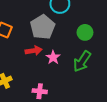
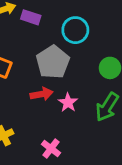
pink cross: (40, 91) -> (51, 149), turned 32

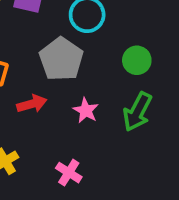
red arrow: (42, 94) -> (32, 104), moved

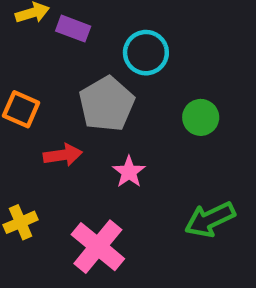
green arrow: (137, 112) -> (210, 219), moved, turned 30
pink cross: (69, 173) -> (98, 247), size x1.6

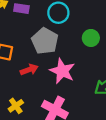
pink star: (129, 172) -> (62, 71), size x1.6

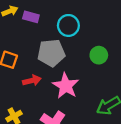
gray pentagon: (45, 41) -> (51, 53), turned 30

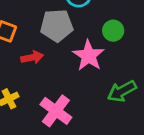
pink star: (66, 86) -> (89, 56), moved

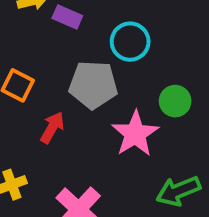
red arrow: (32, 57) -> (52, 128), turned -55

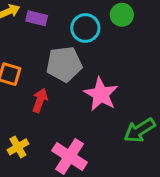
green circle: (175, 101) -> (122, 15), moved

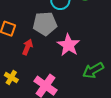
yellow cross: (18, 147) -> (11, 77), turned -32

